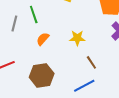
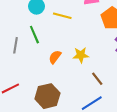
orange semicircle: (43, 39) -> (55, 57), moved

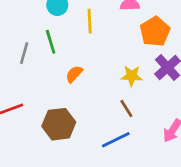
yellow line: (62, 16) -> (90, 21), turned 66
yellow star: (81, 55) -> (132, 76), moved

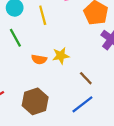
orange semicircle: (74, 74) -> (39, 59), turned -112
yellow star: (132, 76) -> (61, 56), moved

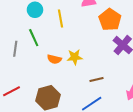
brown line: (86, 78) -> (96, 80), turned -64

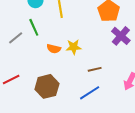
gray line: (15, 49) -> (16, 38), turned 42

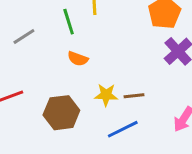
green line: (34, 27) -> (69, 22), moved
yellow star: (74, 47) -> (106, 95), moved

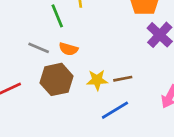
gray line: (24, 36) -> (39, 48), moved, turned 60
brown hexagon: (61, 113) -> (57, 79), moved

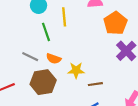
yellow star: (97, 80) -> (76, 70), moved

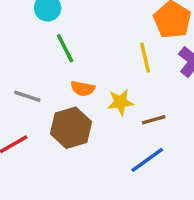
yellow line: (64, 17) -> (145, 58), moved
gray line: (30, 57) -> (27, 96), moved

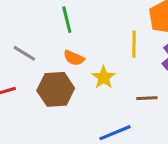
yellow star: (120, 102) -> (104, 77), turned 30
brown line: (154, 120) -> (147, 98), moved

